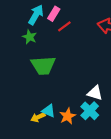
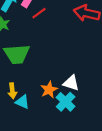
orange star: (68, 116) -> (49, 90), moved
yellow arrow: (38, 117) -> (12, 91), moved, turned -72

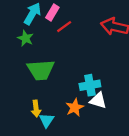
cyan triangle: (22, 102) -> (47, 120), turned 40
cyan cross: (66, 102) -> (90, 85), moved, turned 36

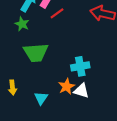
white triangle: (98, 100) -> (81, 91), moved
yellow arrow: (36, 109) -> (12, 88), moved

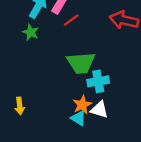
green trapezoid: (36, 53) -> (81, 63), moved
cyan triangle: (41, 98) -> (79, 118), moved, turned -32

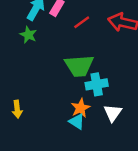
red line: (71, 20) -> (82, 22), moved
white triangle: (99, 110) -> (113, 113), moved, turned 48

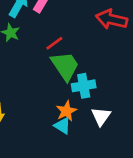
red line: (82, 22) -> (54, 43), moved
green trapezoid: (79, 66) -> (65, 66), turned -120

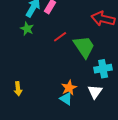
green trapezoid: (65, 66) -> (84, 47), moved
cyan cross: (84, 86) -> (103, 69), moved

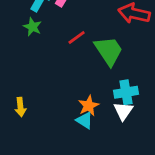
cyan cross: (103, 69) -> (126, 92), moved

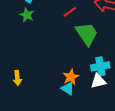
red line: (77, 37) -> (70, 12), moved
white triangle: (123, 111) -> (98, 81), turned 42

